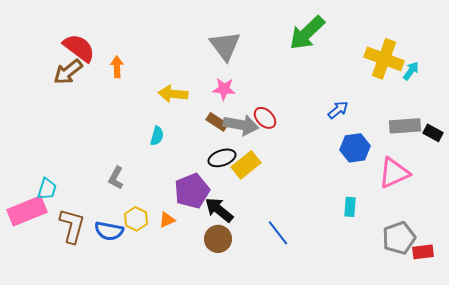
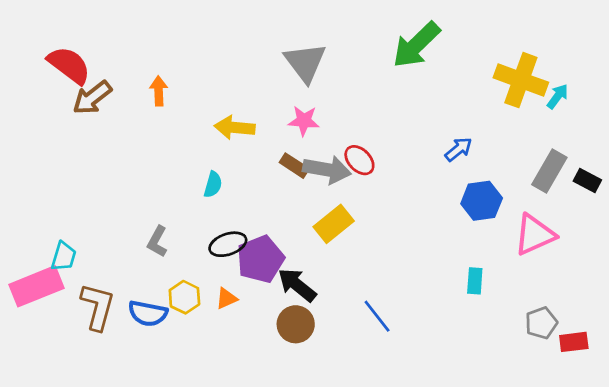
red semicircle: (79, 48) -> (69, 65), moved
gray rectangle: (405, 126) -> (549, 171), turned -56
black ellipse: (222, 158) -> (228, 244), moved
gray pentagon: (399, 238) -> (541, 323), size x0.7

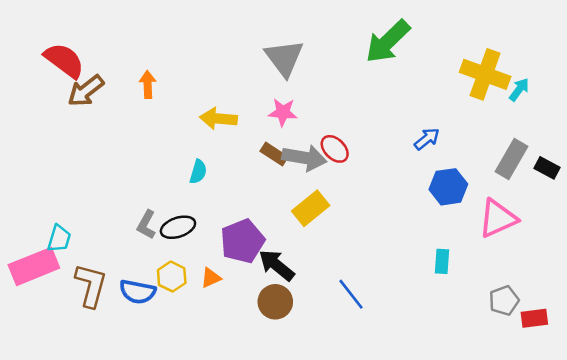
black ellipse: (228, 244) -> (178, 227), moved

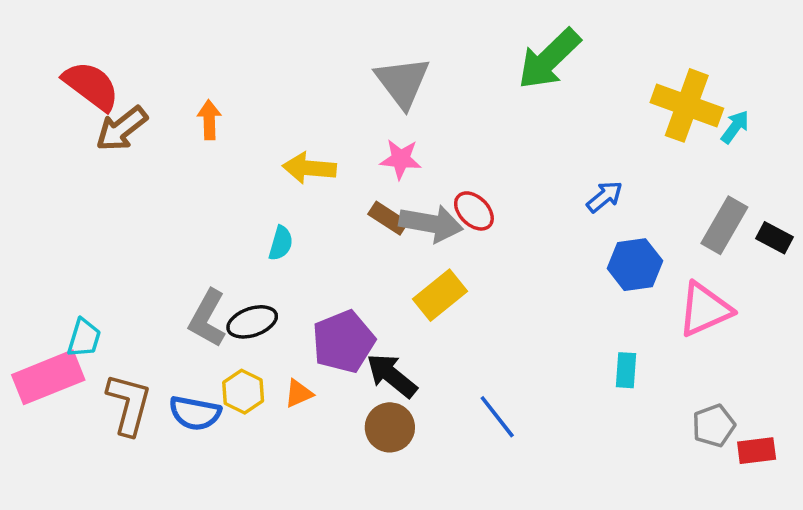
gray L-shape: (146, 225) -> (207, 318), size x1.4

